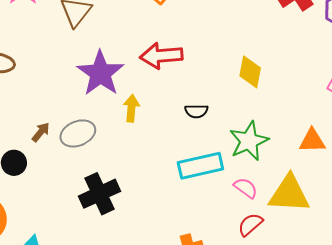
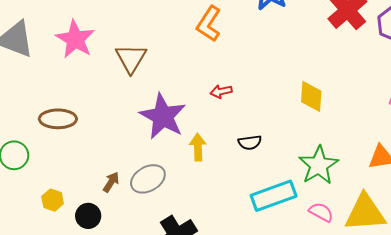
red arrow: (161, 56) -> (221, 91), size x0.5
black semicircle: (196, 111) -> (250, 142), moved

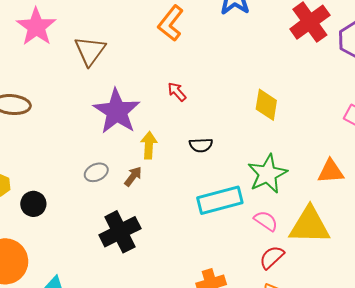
red arrow: (221, 91) -> (177, 92), turned 55
gray ellipse: (148, 179) -> (96, 172), size x0.7
brown arrow: (111, 182) -> (133, 176), moved

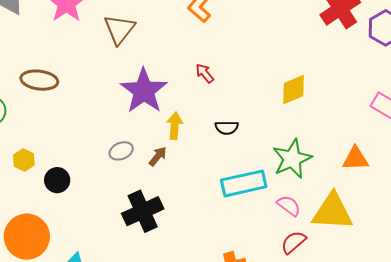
yellow diamond: (266, 105) -> (294, 90), turned 56

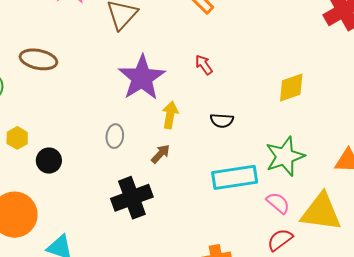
gray ellipse: (121, 151) -> (115, 136), turned -65
brown arrow: (158, 156) -> (161, 154), moved

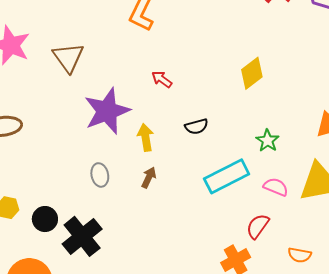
purple star: (142, 78) -> (107, 111), turned 30
green star: (285, 156) -> (268, 141), size x0.6
black cross: (132, 198) -> (82, 236), moved
red semicircle: (280, 240) -> (258, 226), moved

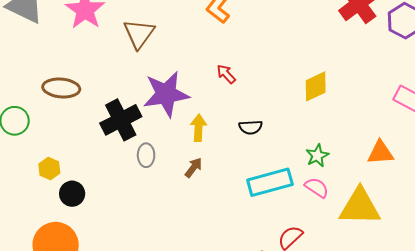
pink semicircle: (276, 187) -> (317, 188), moved
black circle: (45, 219) -> (72, 194), moved
black cross: (82, 236) -> (121, 120), moved

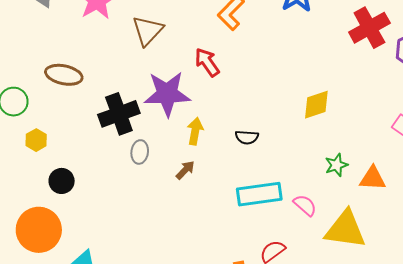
red arrow: (226, 74) -> (207, 62), moved, size x1.4
green star: (317, 156) -> (336, 165), moved
yellow hexagon: (49, 169) -> (36, 140), moved

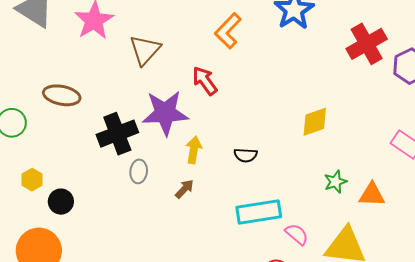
yellow hexagon: (36, 140) -> (32, 180), moved
pink semicircle: (305, 205) -> (297, 234), moved

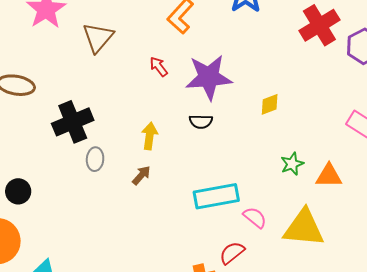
red arrow: (205, 81) -> (159, 67), size x0.7
purple star: (165, 113) -> (209, 77), moved
yellow diamond: (315, 122) -> (270, 104), size x0.7
black semicircle: (246, 155) -> (201, 122), moved

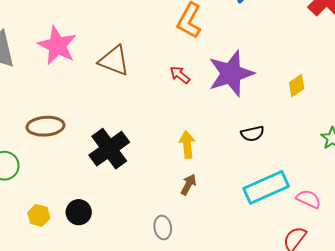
brown triangle: (98, 37) -> (114, 61), turned -36
black semicircle: (201, 122) -> (252, 134), moved
gray ellipse: (95, 159) -> (163, 227), moved
black circle: (18, 191) -> (79, 212), moved

